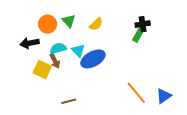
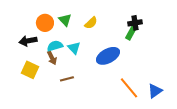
blue ellipse: (93, 59) -> (108, 56), moved
yellow square: (42, 70) -> (30, 70), moved
brown line: (69, 101) -> (67, 79), moved

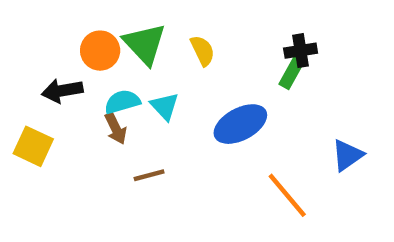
green triangle: (65, 20) -> (145, 44), size x1.5
yellow semicircle: (91, 23) -> (203, 51), turned -72
yellow square: (30, 70) -> (33, 146), moved
blue triangle: (155, 91) -> (347, 155), moved

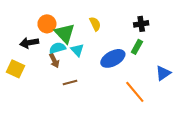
green triangle: (145, 44) -> (65, 33), moved
green rectangle: (292, 73) -> (137, 47), moved

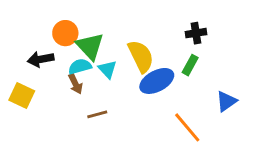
yellow semicircle: (95, 24) -> (141, 56), moved, size x1.6

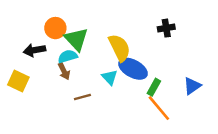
green rectangle: (190, 65) -> (154, 87), moved
cyan triangle: (107, 69) -> (110, 77), moved
blue ellipse: (157, 81) -> (133, 69), turned 56

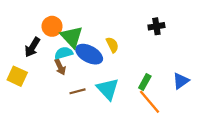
yellow semicircle: (119, 48) -> (112, 45), size x0.6
black arrow: (34, 50) -> (32, 47), turned -48
blue ellipse: (133, 69) -> (89, 54), moved
cyan triangle: (110, 77) -> (108, 89), moved, size x1.5

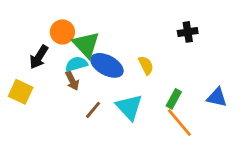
yellow semicircle: (112, 45) -> (146, 65), moved
blue triangle: (181, 81) -> (217, 97), turned 48
brown line: (78, 91) -> (93, 110), turned -35

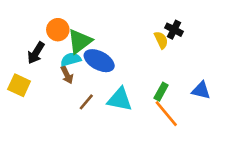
black cross: (188, 32) -> (174, 30), turned 36
green triangle: (86, 45) -> (80, 41), turned 36
yellow semicircle: (146, 65) -> (161, 40), moved
cyan triangle: (129, 107) -> (120, 99), turned -36

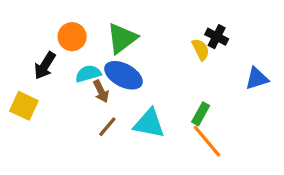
green triangle: (80, 41) -> (122, 38), moved
brown arrow: (67, 75) -> (101, 91), moved
blue triangle: (201, 90) -> (257, 78), moved, turned -30

